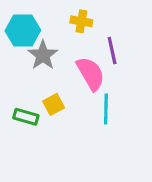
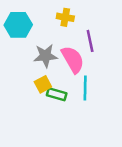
gray star: (43, 55) -> (45, 56), moved, turned 30
green rectangle: (26, 117) -> (57, 94), moved

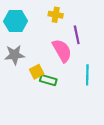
gray star: (45, 56) -> (15, 55), moved
cyan line: (85, 88) -> (87, 75), moved

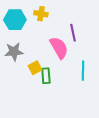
yellow cross: (56, 15) -> (41, 14), moved
green rectangle: (48, 80) -> (46, 76), turned 70

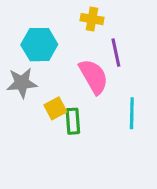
yellow cross: (41, 14) -> (92, 19), moved
cyan hexagon: (15, 20) -> (39, 45), moved

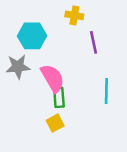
pink semicircle: (94, 76) -> (53, 78), moved
yellow square: (55, 108) -> (55, 123), moved

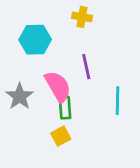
purple line: (94, 42) -> (86, 67), moved
gray star: (18, 67) -> (20, 96), moved, turned -30

